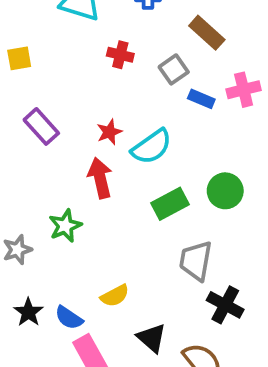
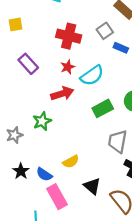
red cross: (120, 55) -> (69, 36), moved, size x1.6
red arrow: (100, 178) -> (62, 94), turned 85

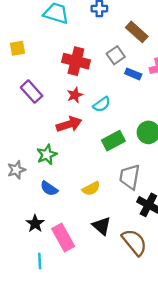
cyan semicircle: (92, 75) -> (102, 104), size x0.7
yellow semicircle: (71, 162) -> (91, 189), moved
black star: (21, 171) -> (35, 224), moved
blue semicircle: (44, 174) -> (49, 189), moved

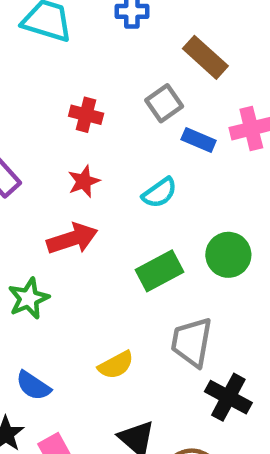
red cross: (76, 61) -> (86, 115), size x0.6
cyan semicircle: (102, 104) -> (159, 193), moved
blue semicircle: (49, 189) -> (33, 386), moved

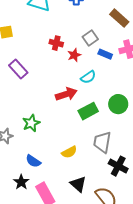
brown rectangle: (205, 57) -> (119, 18), moved
red star: (84, 181) -> (74, 55), moved
red arrow: (72, 239) -> (66, 94), moved

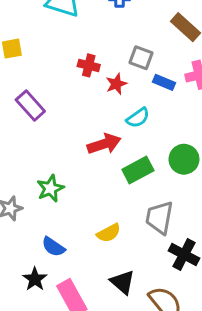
gray square: (90, 38) -> (141, 58), turned -35

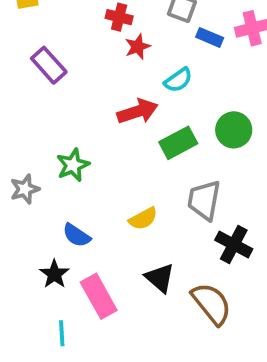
red star: (116, 84) -> (138, 47), moved

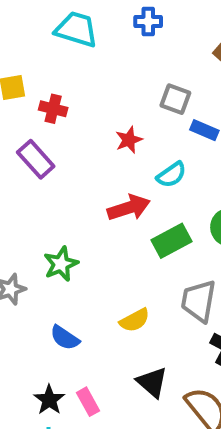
red cross: (119, 17) -> (53, 109), moved
black star: (54, 274) -> (49, 400), moved
pink rectangle: (99, 296) -> (88, 402), size x0.6

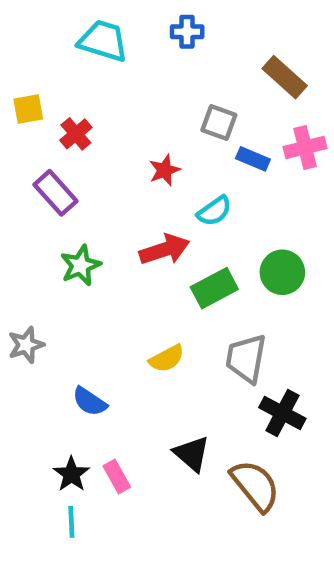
red cross: (53, 109) -> (76, 134), turned 36
green star: (61, 264) -> (80, 265), moved
yellow semicircle: (135, 320) -> (167, 358), moved

